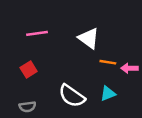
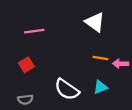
white triangle: (89, 38) -> (95, 22), moved

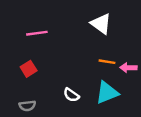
cyan triangle: (100, 87) -> (107, 93), size x1.5
white semicircle: (67, 89) -> (71, 95), size x0.6

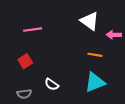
pink arrow: (128, 68) -> (114, 35), moved
white semicircle: (71, 95) -> (52, 84), moved

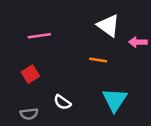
orange line: (95, 55) -> (98, 60), moved
cyan triangle: (95, 82) -> (115, 100), turned -35

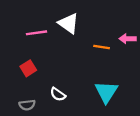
white triangle: (108, 25) -> (68, 23), moved
orange line: (98, 60) -> (102, 47), moved

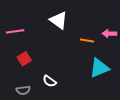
pink line: (37, 33) -> (15, 31), moved
cyan triangle: (106, 92) -> (99, 68), moved, turned 35

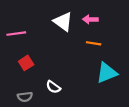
pink arrow: (109, 33) -> (90, 19), moved

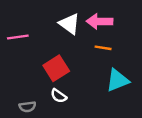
pink arrow: (90, 19) -> (99, 21), size x1.5
red square: (26, 63) -> (56, 68), moved, size x1.5

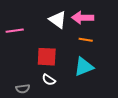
red square: (56, 68) -> (47, 57), turned 35
cyan triangle: (117, 80) -> (84, 67), moved

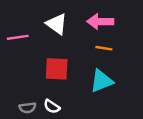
white triangle: (58, 20) -> (57, 24), moved
white semicircle: (49, 80) -> (52, 106), moved

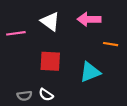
orange line: (104, 48) -> (111, 44), moved

